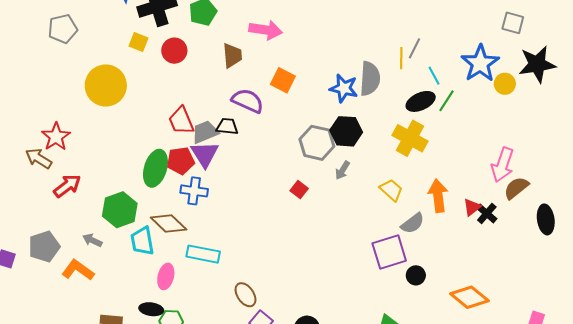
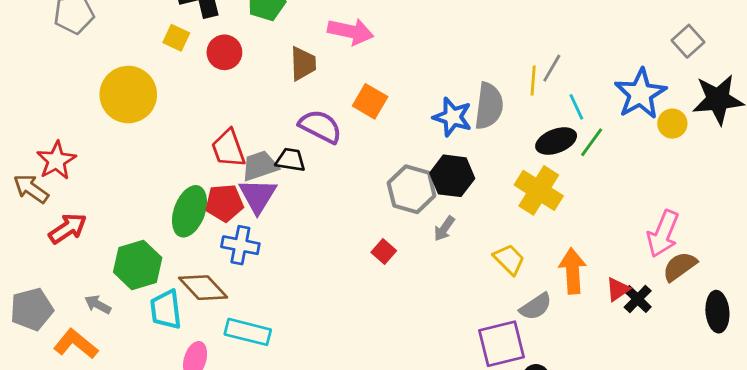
gray square: (513, 23) -> (688, 41), turned 30

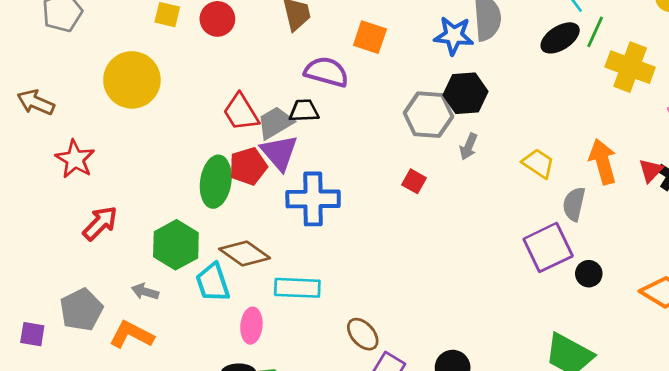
brown arrow: (31, 189) -> (36, 102), moved
yellow cross: (539, 190) -> (630, 67), moved
blue cross: (240, 245) -> (313, 199), moved, size x1.4
gray semicircle: (536, 307) -> (574, 204), turned 148

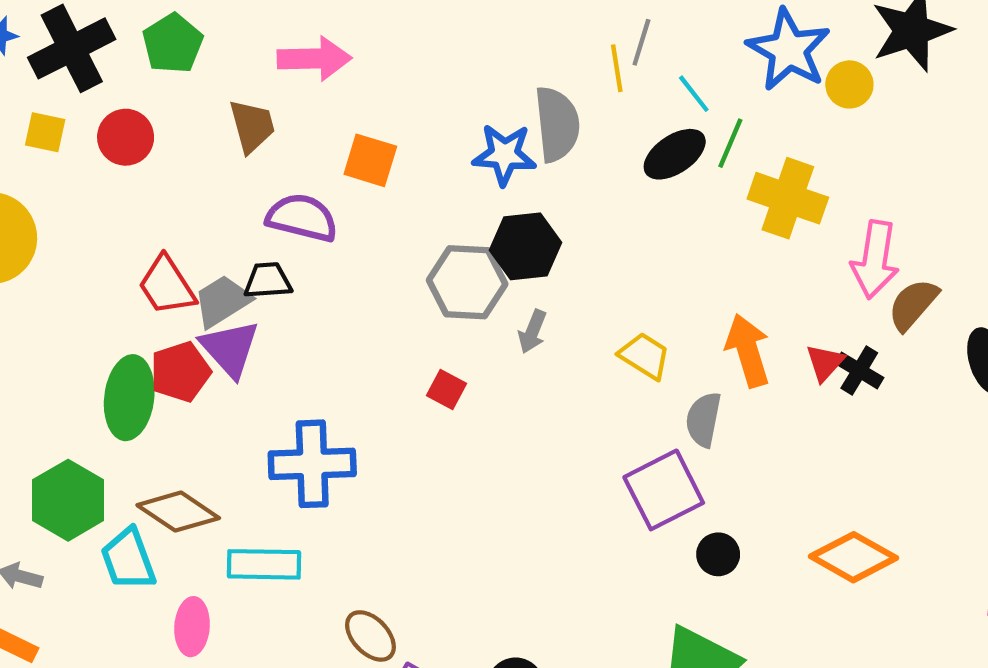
blue cross: (313, 199) -> (312, 464), moved
black circle: (589, 274) -> (718, 554), moved

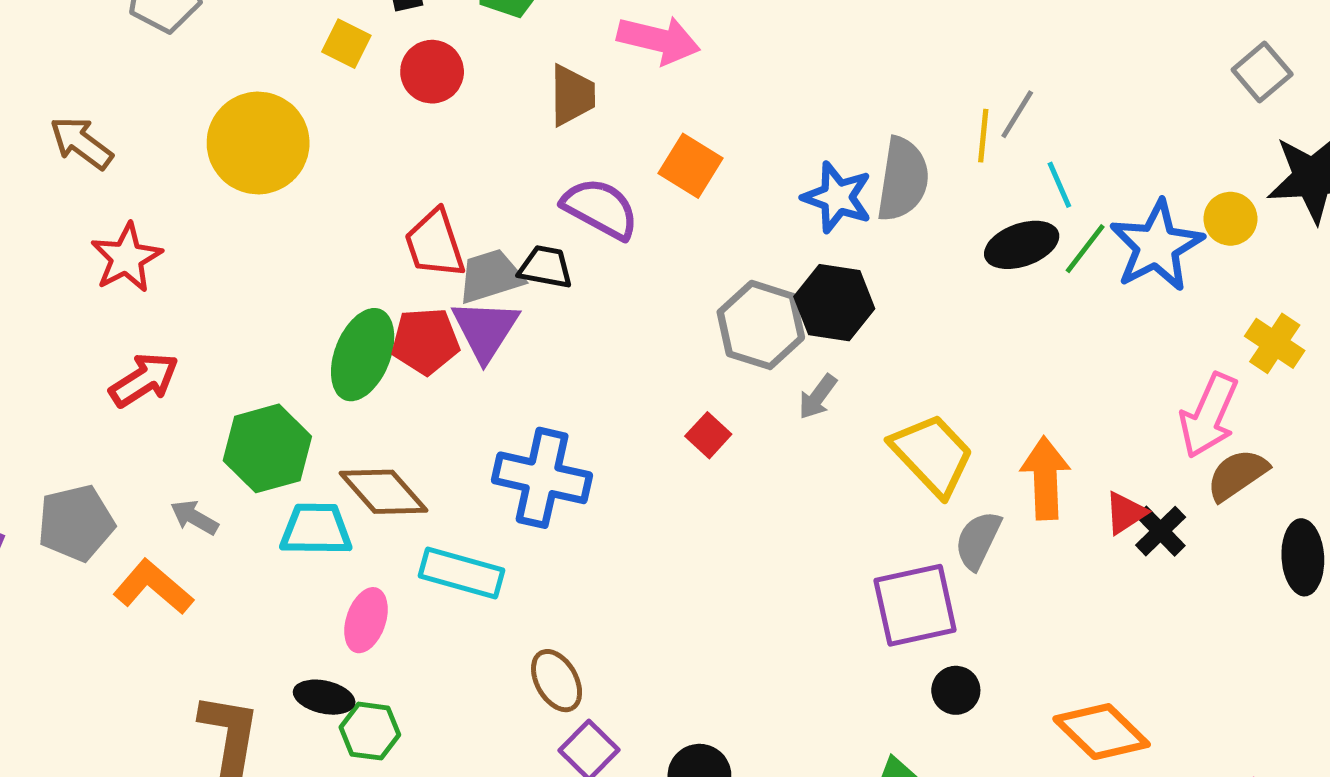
blue star: (789, 50) -> (1157, 246), moved
yellow cross: (788, 198) -> (1275, 343), moved, size x0.7
yellow trapezoid: (645, 356) -> (932, 455), size x1.5
cyan trapezoid: (128, 559) -> (316, 529), turned 96

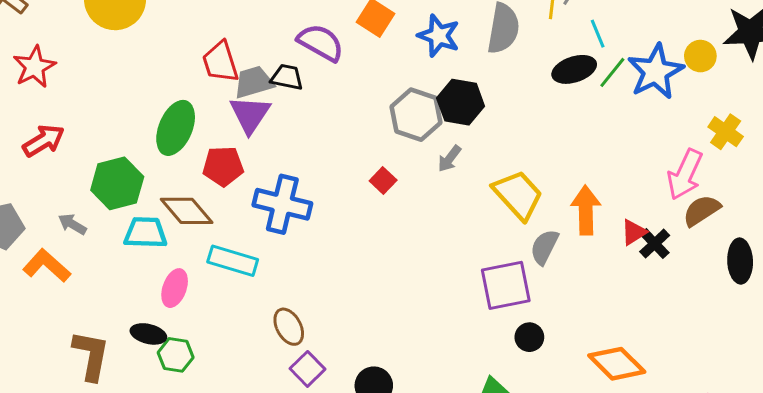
blue star: (837, 197) -> (439, 36), moved
red pentagon: (425, 341) -> (223, 166), moved

